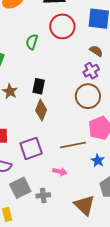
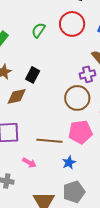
brown diamond: (41, 110) -> (17, 96), moved, turned 40

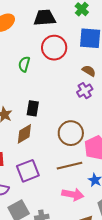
brown circle: (77, 98) -> (71, 133), moved
pink arrow: (29, 163) -> (73, 194), moved, size x1.5

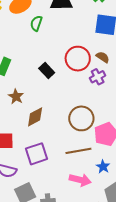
red circle: (54, 48) -> (78, 59), moved
green semicircle: (24, 64) -> (36, 23), moved
black rectangle: (33, 108) -> (47, 71), moved, turned -56

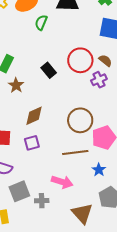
brown star: (16, 97) -> (16, 85), moved
purple square: (37, 154) -> (32, 143), moved, size x0.7
pink arrow: (80, 180) -> (62, 182), moved

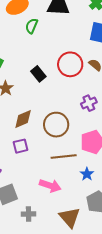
purple cross: (99, 80) -> (89, 103), moved
brown circle: (80, 120) -> (56, 125), moved
gray cross: (42, 201) -> (29, 214), moved

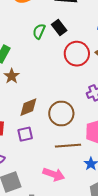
green semicircle: (32, 26) -> (39, 31), moved
black rectangle: (38, 74) -> (59, 27), moved

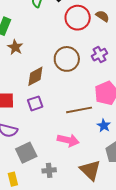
brown circle: (61, 113) -> (67, 59), moved

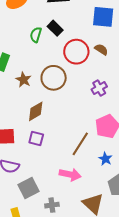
brown star: (15, 47) -> (24, 80), moved
brown circle: (67, 59) -> (54, 78), moved
purple square: (35, 103) -> (36, 139), turned 35
brown line: (79, 110) -> (80, 144), turned -45

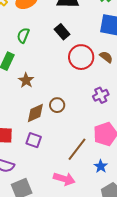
green semicircle: (36, 35) -> (23, 35), moved
brown circle: (54, 78) -> (57, 105), moved, size x0.6

